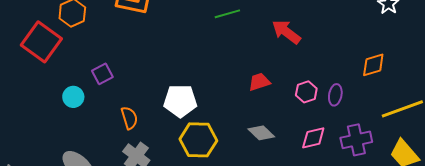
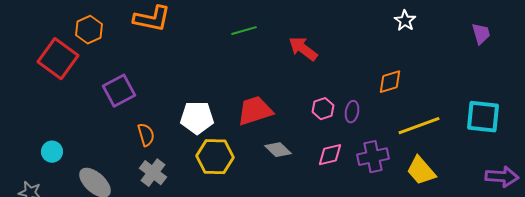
purple square: (102, 74) -> (119, 91), size x1.5
red trapezoid: (259, 82) -> (255, 111), moved, size x1.6
cyan circle: (73, 97) -> (52, 152), moved

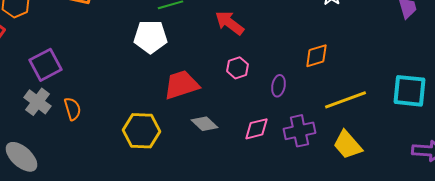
pink hexagon: (323, 109) -> (237, 68), moved
white pentagon: (197, 118) -> (150, 37), moved
gray cross: (153, 173) -> (37, 102), moved

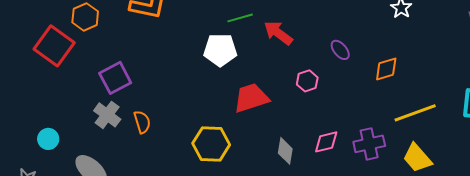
red arrow: (229, 23) -> (278, 33), moved
purple ellipse: (278, 86) -> (340, 50), moved, turned -50
gray diamond: (204, 124) -> (285, 151), moved, turned 56

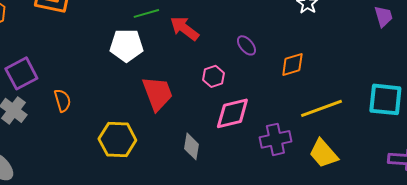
red trapezoid: (251, 98) -> (157, 93), turned 87
orange semicircle: (142, 122) -> (62, 100), moved
pink diamond: (326, 142) -> (232, 113), moved, size x1.4

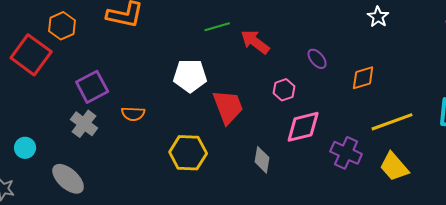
white pentagon: (126, 45) -> (190, 76), moved
orange semicircle: (62, 100) -> (133, 114), turned 110
purple cross: (275, 139) -> (346, 153), turned 36

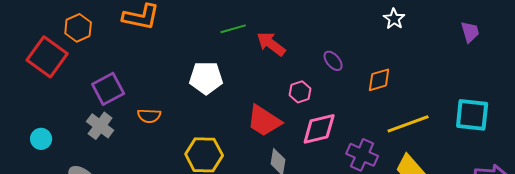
red trapezoid: (228, 107) -> (264, 121), moved, turned 144
cyan circle: (25, 148) -> (41, 139), moved

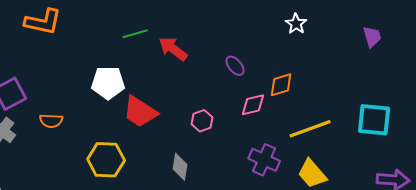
pink hexagon: (300, 92) -> (202, 121), moved
red trapezoid: (264, 121) -> (140, 112), moved
pink diamond: (319, 129) -> (253, 105), moved, size x0.7

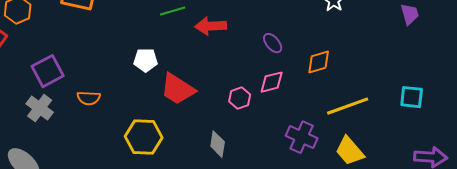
red arrow: (173, 49) -> (211, 26), turned -40
white pentagon: (108, 83) -> (146, 60), size x0.7
pink diamond: (253, 105) -> (272, 82), moved
cyan square: (374, 120) -> (412, 97), size x0.7

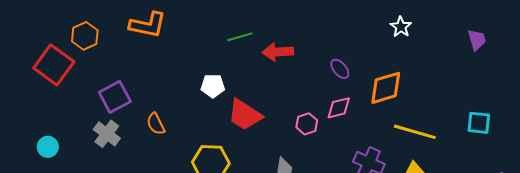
orange diamond: (319, 62) -> (386, 88), size x1.4
orange semicircle: (89, 98) -> (156, 124), turned 60
yellow line: (348, 106) -> (415, 132), turned 36

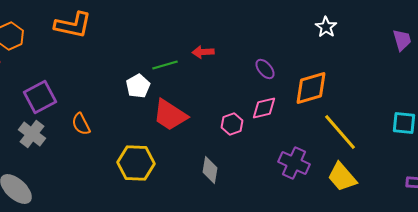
green line: (240, 37) -> (165, 65), moved
red arrow: (278, 52) -> (203, 52), size x0.7
white pentagon: (213, 86) -> (138, 86), turned -30
yellow line: (415, 132) -> (340, 132), turned 33

